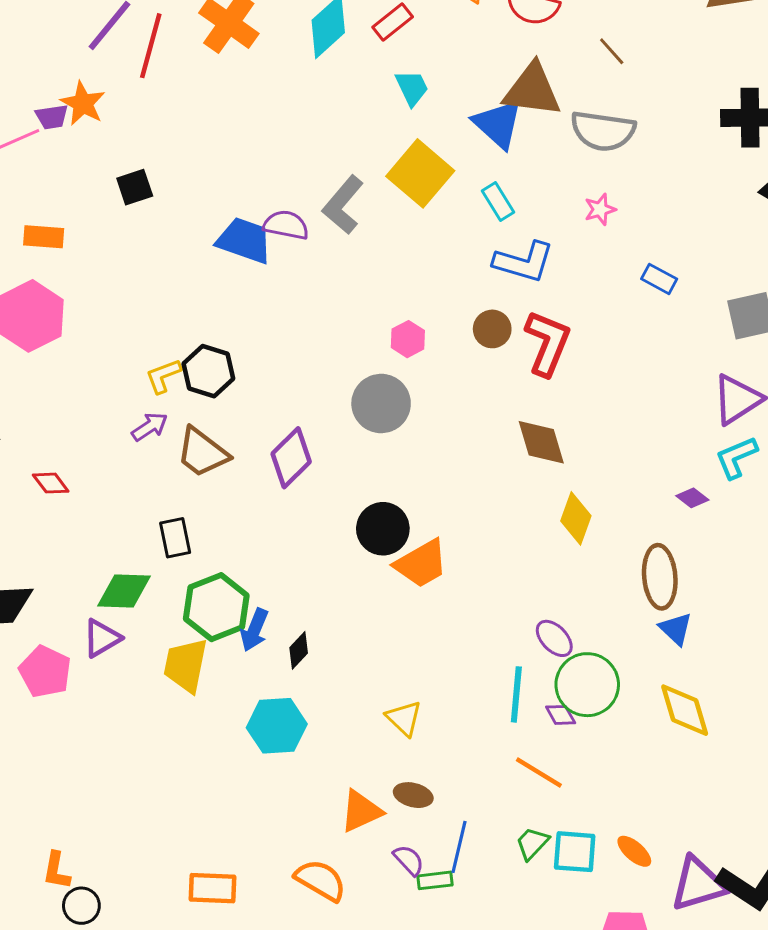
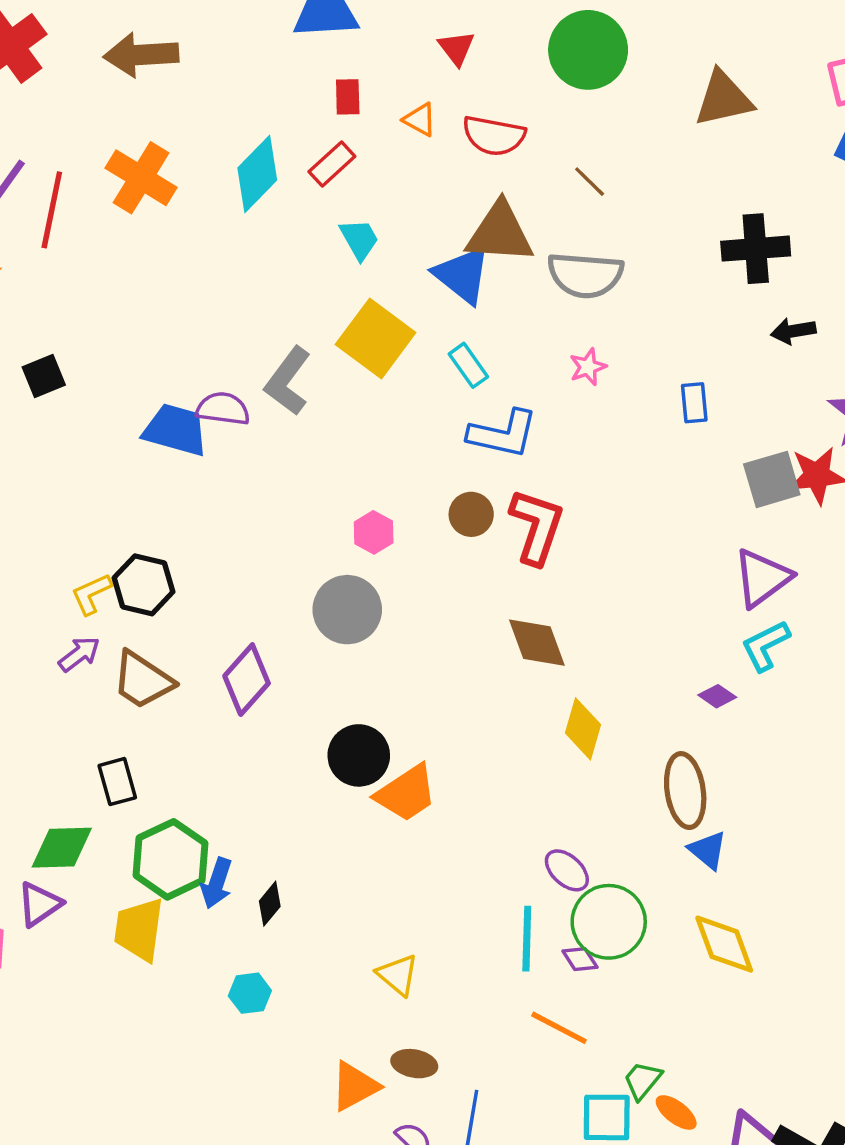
blue rectangle: (659, 279) -> (694, 403), moved, turned 60
cyan hexagon: (277, 726) -> (250, 993), size x0.6
green trapezoid: (532, 843) -> (642, 1080), moved

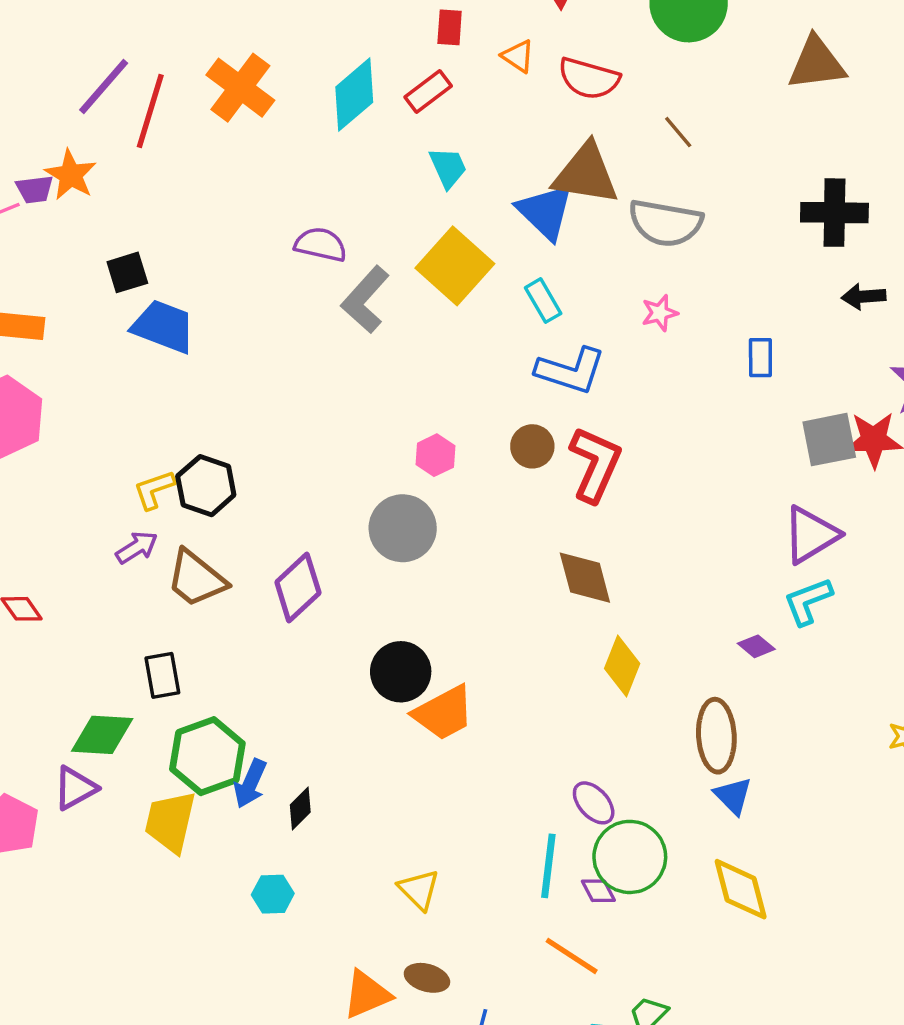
purple semicircle: (223, 409) -> (321, 245), moved
blue trapezoid: (176, 430) -> (164, 326), moved

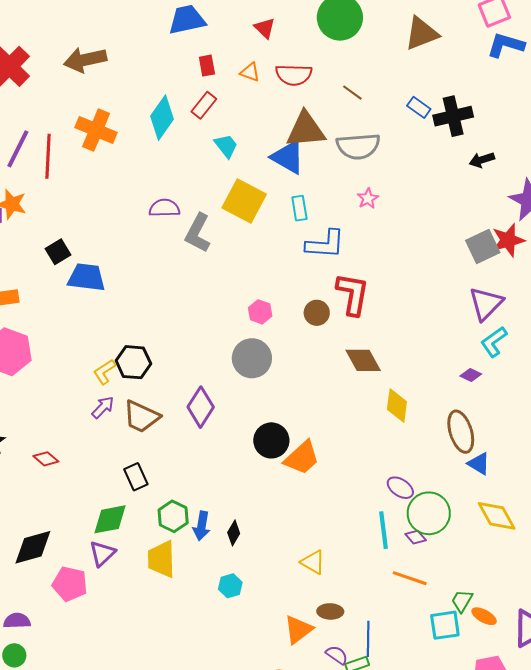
cyan rectangle: (543, 301) -> (299, 208), turned 35
blue rectangle: (760, 358) -> (419, 107), moved, turned -40
brown circle: (532, 446) -> (317, 313), moved
green hexagon: (207, 756) -> (173, 516), size x0.7

